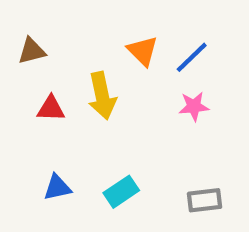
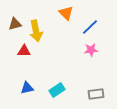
orange triangle: (143, 51) -> (66, 13), moved
yellow arrow: (102, 96) -> (36, 31), moved

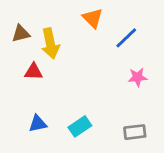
pink star: (91, 50) -> (138, 77), moved

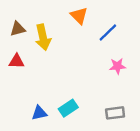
red triangle: (33, 72) -> (17, 61), moved
blue triangle: (38, 124) -> (39, 113), moved

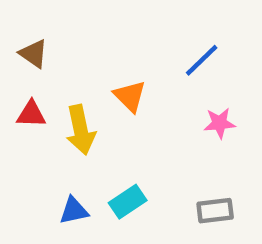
orange triangle: (79, 16) -> (130, 96), moved
brown triangle: (18, 29) -> (33, 54), turned 49
yellow arrow: (43, 37) -> (81, 130), moved

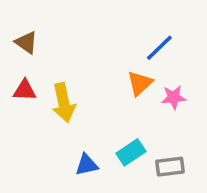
orange triangle: (130, 96) -> (140, 83), moved, turned 32
cyan rectangle: (128, 202) -> (131, 152), moved
blue triangle: (74, 211) -> (87, 165), moved

